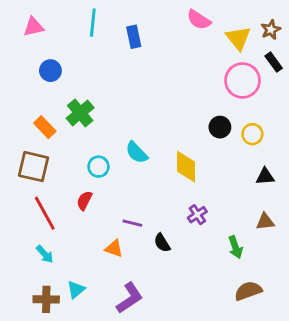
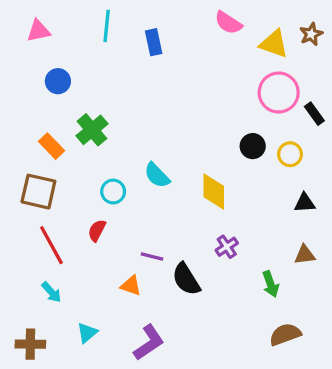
yellow triangle: (238, 38) -> (274, 44), turned -32
black rectangle: (274, 62) -> (314, 114), moved
black semicircle: (162, 243) -> (186, 279), size x1.5
brown cross: (46, 299) -> (30, 344), moved

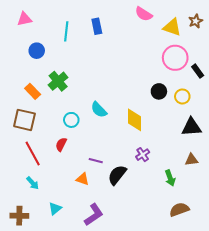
cyan line: (107, 26) -> (66, 31), moved
black triangle: (305, 203) -> (191, 127), size x1.5
black semicircle: (186, 279) -> (117, 175), turned 70

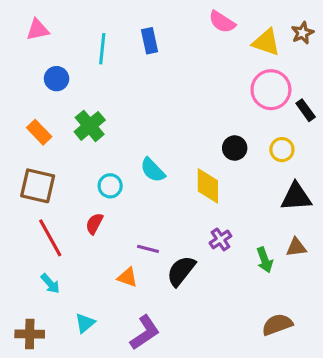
orange rectangle: (33, 91) -> (39, 132), moved
black circle: (159, 91) -> (235, 148), moved
green arrow: (170, 178) -> (265, 260), moved

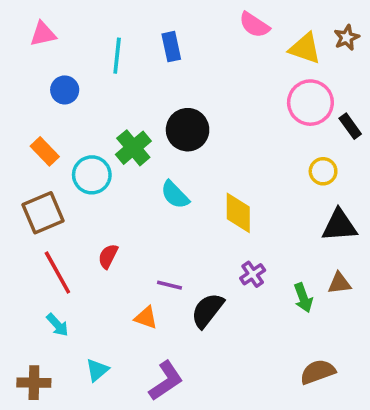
green cross: (90, 126) -> (133, 148), moved
black circle: (235, 148) -> (188, 130), moved, size x1.5
brown square: (38, 186) -> (43, 213), turned -36
cyan circle: (110, 186) -> (92, 175), moved, size x1.4

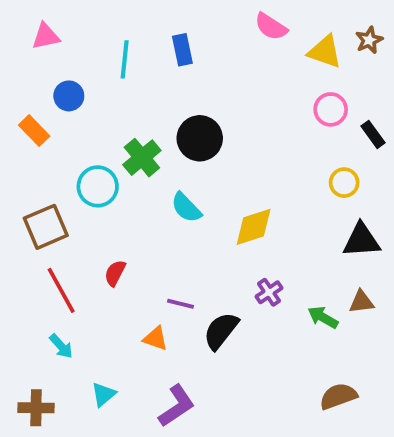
pink circle: (310, 103) -> (331, 109), size x0.7
orange rectangle: (45, 151) -> (34, 131), moved
yellow diamond: (238, 213) -> (254, 227), turned 72
green arrow: (303, 298) -> (323, 317), turned 140

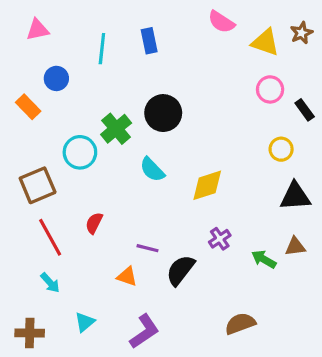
brown semicircle: (338, 396) -> (240, 324), moved

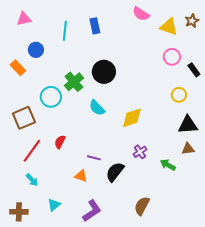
red line: (50, 237) -> (32, 151), turned 65
brown triangle: (295, 247) -> (188, 149), moved
brown semicircle: (240, 324) -> (142, 206), moved, turned -42

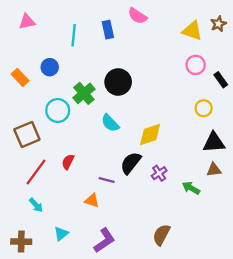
pink semicircle: (141, 14) -> (137, 16), moved
blue circle: (36, 50) -> (50, 67), moved
black semicircle: (115, 172) -> (131, 163), moved

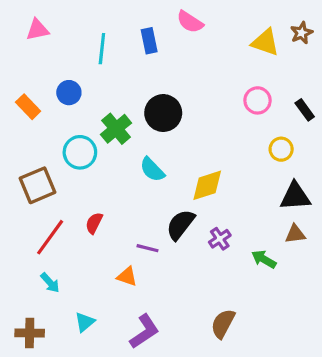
pink circle: (196, 65) -> (258, 100), moved

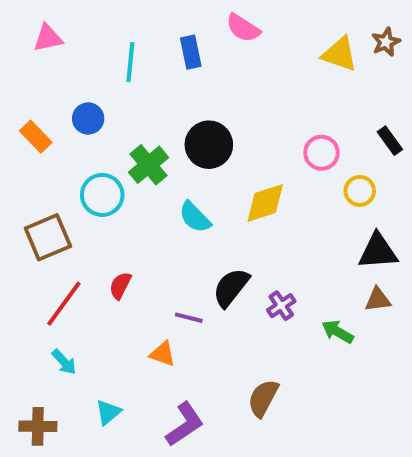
pink circle: (258, 100) -> (321, 153), moved
yellow diamond: (207, 185) -> (265, 203), moved
brown semicircle: (223, 324) -> (263, 398), moved

